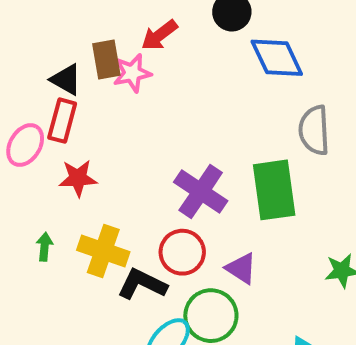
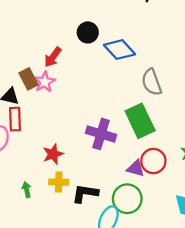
red star: (78, 178) -> (53, 154), moved
yellow cross: (103, 251) -> (59, 182), size x0.7
red circle: (182, 252) -> (153, 161), moved

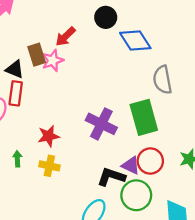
green arrow: (27, 190) -> (17, 159), moved
black L-shape: (85, 193) -> (111, 177), moved
green circle: (127, 199) -> (136, 195), moved

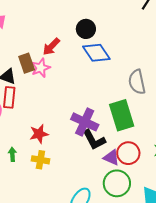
blue diamond: (135, 41) -> (96, 53), moved
black L-shape: (111, 177) -> (94, 140), moved, turned -135

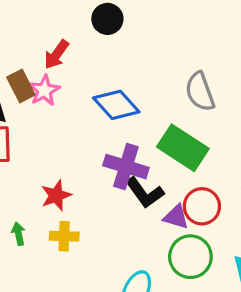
blue diamond: (96, 53) -> (116, 105), moved
green rectangle: (122, 115) -> (183, 148), turned -32

